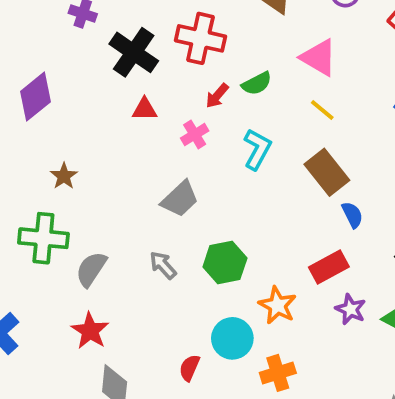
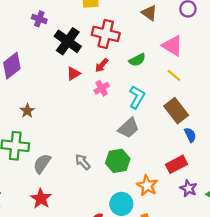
red arrow: (217, 96) -> (102, 65), moved
red triangle: (145, 109) -> (73, 74), turned -32
gray trapezoid: (180, 199) -> (129, 128), moved

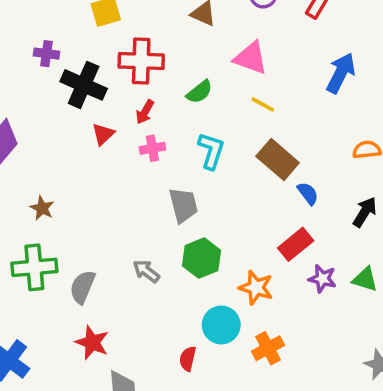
purple cross: (39, 19) -> (47, 54), moved
pink cross: (102, 88) -> (152, 148), turned 32
gray trapezoid: (129, 128) -> (183, 205), moved, turned -50

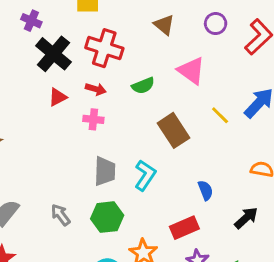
yellow line: (263, 104) -> (220, 115), moved
red arrow: (145, 112) -> (96, 89), turned -120
cyan L-shape: (211, 151) -> (145, 175), moved
brown rectangle: (278, 160) -> (173, 130), moved

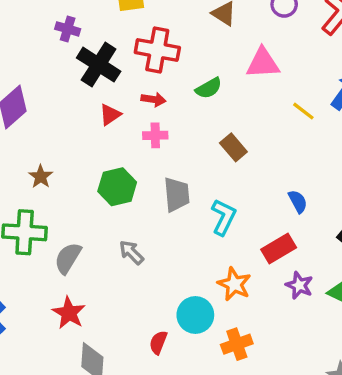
pink triangle: (191, 71) -> (263, 63), turned -32
brown rectangle: (173, 130) -> (233, 147), moved, size x0.7
cyan L-shape: (145, 175) -> (224, 217), moved
green hexagon: (107, 217) -> (117, 187), moved

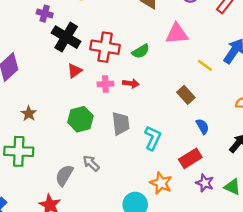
red cross: (157, 50) -> (105, 47), moved
red arrow: (153, 99) -> (131, 83), moved
brown rectangle: (233, 147) -> (186, 95), moved
gray semicircle: (68, 258) -> (64, 175), moved

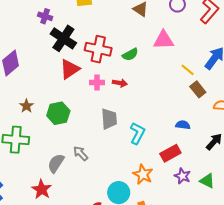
red triangle: (75, 71) -> (70, 69), size x1.5
brown rectangle: (186, 95) -> (198, 89), moved
green hexagon: (80, 119) -> (58, 113), moved
blue semicircle: (203, 126) -> (183, 125), turned -56

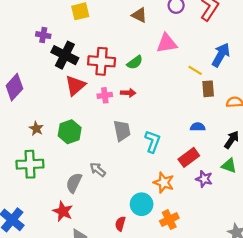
brown rectangle: (198, 89) -> (208, 89), turned 42
green triangle: (207, 181) -> (229, 166), moved

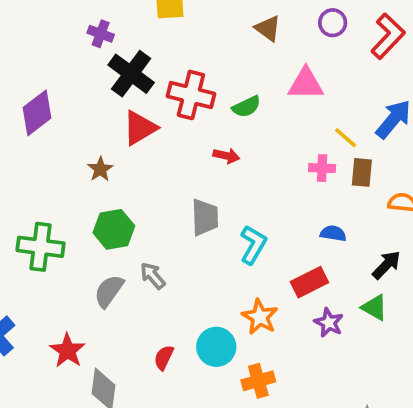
pink cross: (105, 95) -> (322, 168), moved
brown star: (36, 129) -> (100, 169), moved
green hexagon: (70, 132) -> (114, 229), moved
red star: (63, 211) -> (68, 351), moved
red semicircle: (120, 224) -> (164, 358), moved

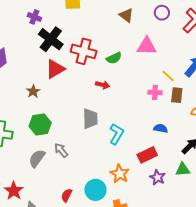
green triangle: (374, 308) -> (183, 169), turned -35

